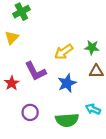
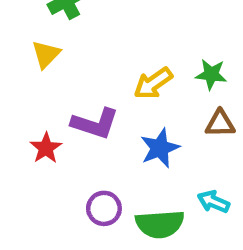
purple L-shape: (36, 71) -> (95, 124), turned -45
purple circle: (30, 112) -> (104, 208), moved

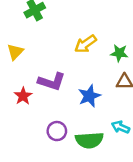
yellow triangle: (46, 54) -> (15, 52), moved
yellow arrow: (153, 83) -> (85, 44), moved

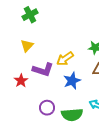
yellow arrow: (85, 44) -> (65, 59), moved
yellow triangle: (15, 52) -> (27, 46), moved

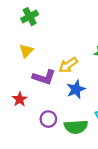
red star: (21, 81) -> (20, 99), moved

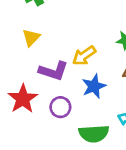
red star: (20, 99) -> (23, 99), size x1.5
purple circle: (48, 119) -> (60, 107), moved

